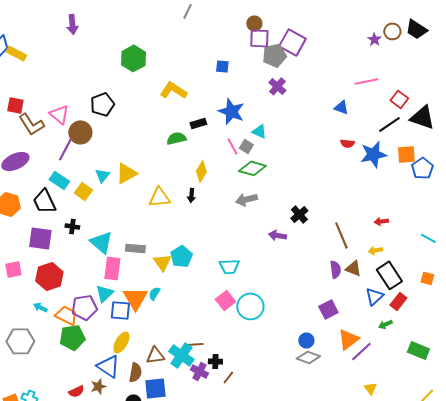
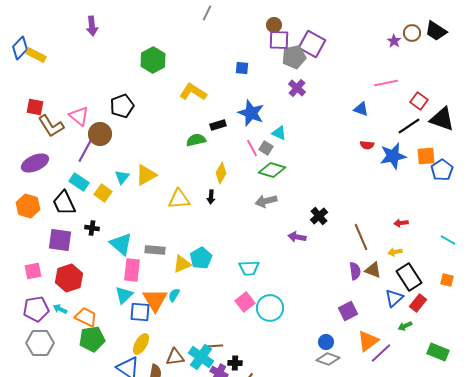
yellow triangle: (162, 262) -> (182, 264), turned 42
purple pentagon: (84, 307) -> (36, 309), moved

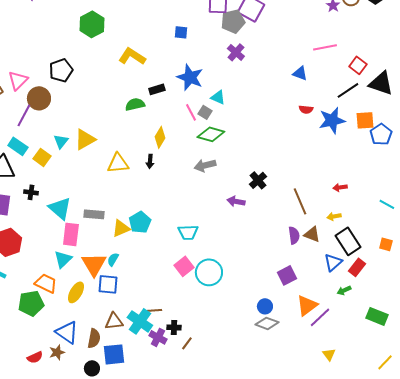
pink triangle: (79, 116) -> (18, 80), turned 35
blue square: (140, 312) -> (108, 284), moved
orange trapezoid: (86, 317) -> (46, 283), moved
yellow ellipse: (141, 344) -> (76, 292), moved

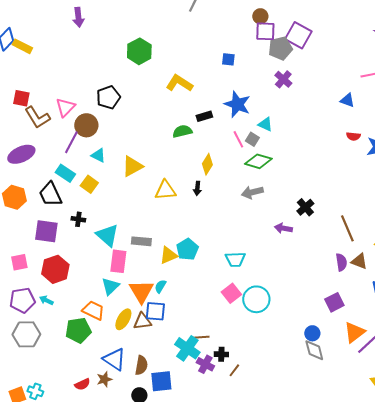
cyan triangle: (61, 141) -> (98, 155), moved, turned -42
brown triangle: (114, 321) -> (142, 321), moved
gray diamond: (267, 323) -> (314, 350), turned 55

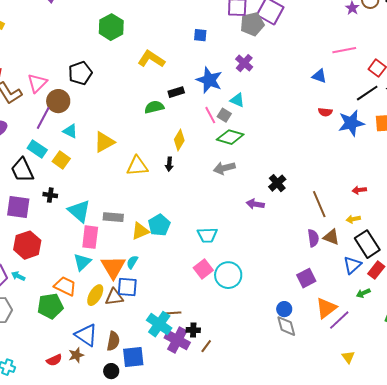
purple cross: (283, 79) -> (244, 63), moved
purple cross: (205, 364) -> (177, 340), size x1.4

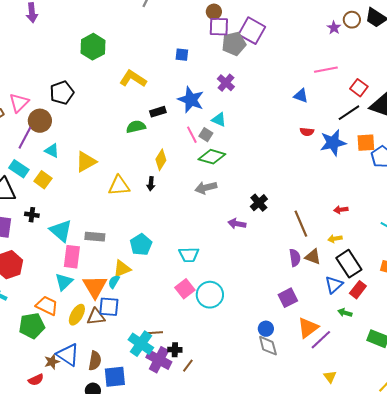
yellow triangle: (140, 231) -> (122, 269), moved
green arrow: (363, 293) -> (345, 313), turned 40
brown star: (76, 355) -> (52, 362), moved

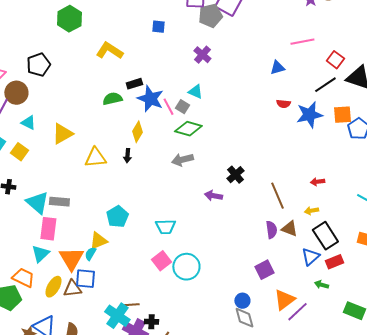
blue triangle: (301, 96) -> (277, 68), turned -35
blue star: (191, 100) -> (150, 99), moved
gray rectangle: (95, 237) -> (59, 202), moved
red rectangle: (358, 290) -> (334, 262), turned 30

